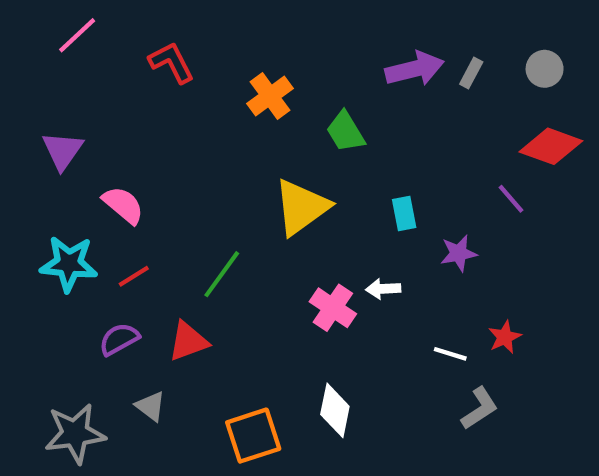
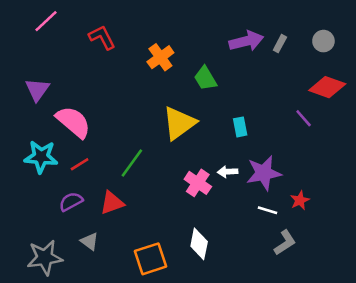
pink semicircle: (123, 205) -> (73, 122), size x1.4
purple star: (459, 253) -> (264, 173), moved, size x1.6

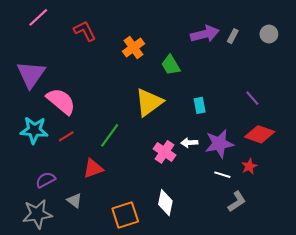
red diamond: (327, 87) -> (260, 134), moved
purple triangle: (37, 90) -> (31, 74), size x1.4
purple semicircle: (71, 202) -> (46, 180), moved

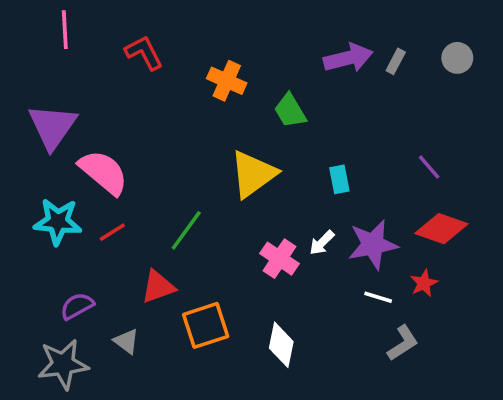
pink line: (38, 17) -> (65, 30), turned -50
orange cross: (133, 47) -> (227, 81), turned -30
white arrow: (189, 143) -> (322, 243), turned -42
orange square: (125, 215) -> (206, 325), moved

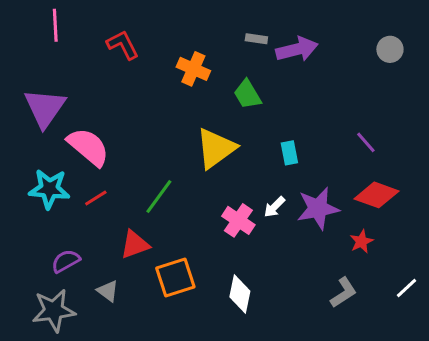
gray rectangle: (396, 61) -> (256, 39), moved, turned 70
white line: (378, 297) -> (407, 288), moved, turned -60

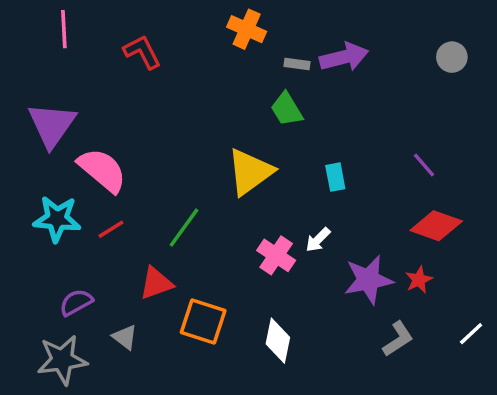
gray rectangle: (256, 39) -> (297, 64), moved
orange cross: (193, 69) -> (247, 29), moved
purple star: (318, 208) -> (368, 280), moved
orange square: (175, 277) -> (203, 321), turned 36

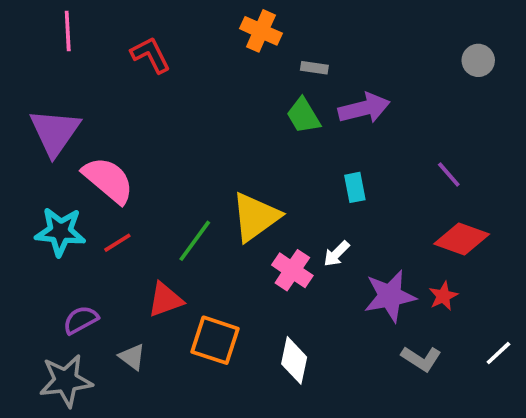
purple arrow: (344, 57) -> (364, 108), moved
yellow triangle: (250, 172) -> (255, 217), moved
gray L-shape: (398, 339) -> (421, 359), turned 66

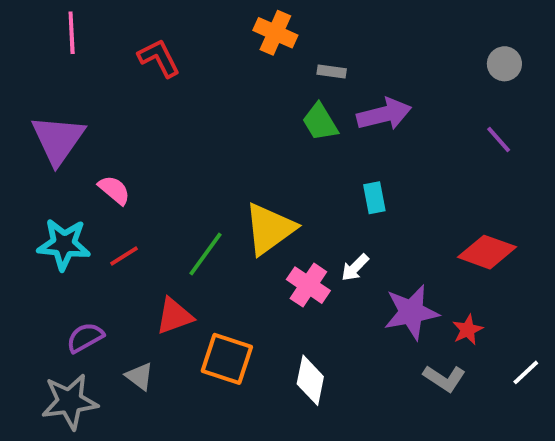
purple line: (449, 175) -> (499, 139), moved
pink semicircle: (108, 180) -> (114, 190), size x0.6
red star: (443, 296) -> (468, 330), moved

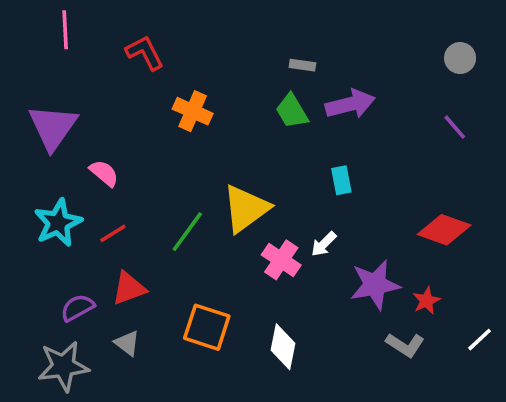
orange cross: (275, 33) -> (193, 111), moved
cyan star: (64, 244) -> (58, 223), turned -30
red triangle: (174, 316) -> (129, 288), moved

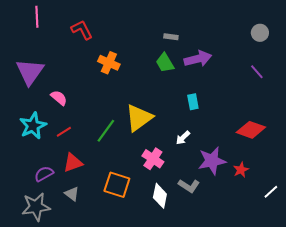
pink cross: (281, 260) -> (153, 159), moved
gray L-shape: (405, 345) -> (189, 186), moved

